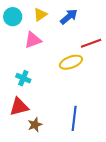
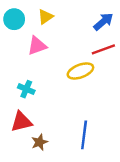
blue arrow: (69, 17) -> (103, 22), moved

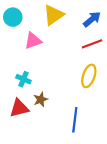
yellow triangle: (45, 17) -> (53, 15), moved, size x1.5
yellow ellipse: (80, 71) -> (89, 76), moved, turned -50
brown star: (39, 142) -> (41, 100), moved

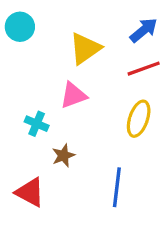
yellow triangle: (53, 15) -> (85, 48), moved
pink triangle: (33, 41) -> (73, 95), moved
red triangle: (19, 108) -> (30, 192), moved, turned 42

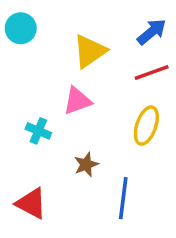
brown star: (63, 155) -> (86, 164), moved

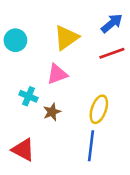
cyan circle: (21, 28) -> (15, 40), moved
yellow ellipse: (146, 126) -> (99, 109), moved
brown star: (86, 164) -> (52, 112), moved

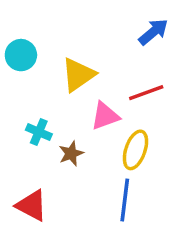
yellow triangle: (66, 38) -> (78, 75), moved
red line: (112, 53) -> (146, 93), moved
pink triangle: (57, 74) -> (105, 116), moved

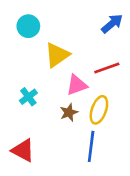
cyan circle: (21, 55) -> (28, 26), moved
cyan cross: (39, 132) -> (28, 97), turned 30
brown star: (71, 153) -> (69, 112), moved

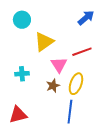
pink triangle: (77, 85) -> (59, 65), turned -42
cyan cross: (28, 97) -> (22, 74), turned 32
red triangle: (23, 150) -> (18, 115), turned -42

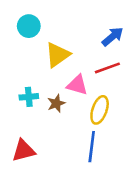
blue arrow: (86, 18) -> (113, 37), moved
pink triangle: (59, 65) -> (77, 85), turned -42
brown star: (53, 86) -> (56, 103), moved

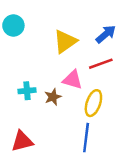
cyan circle: (29, 26) -> (13, 26), moved
yellow triangle: (58, 55) -> (65, 42), moved

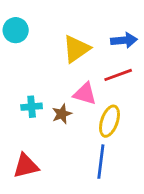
blue arrow: (106, 34) -> (124, 40), turned 35

